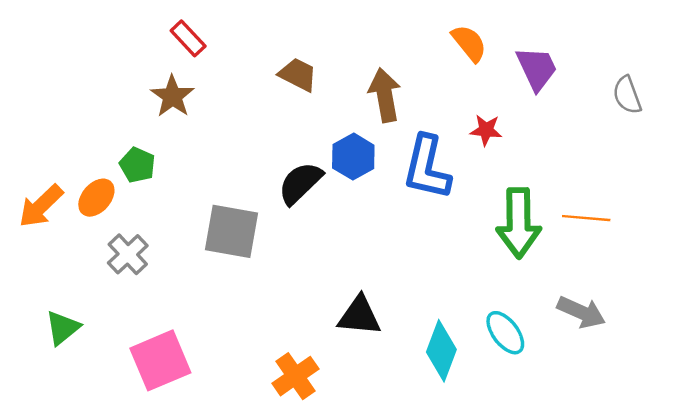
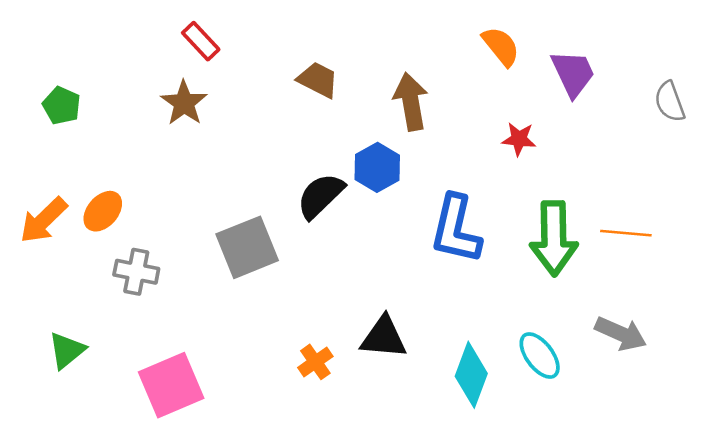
green pentagon: (137, 165) -> (62, 106), moved
blue L-shape: (427, 167) -> (456, 229), moved
gray square: (232, 231) -> (247, 247), turned -32
gray cross: (128, 254) -> (136, 272), turned -36
orange cross: (295, 376) -> (315, 362), moved, size x0.7

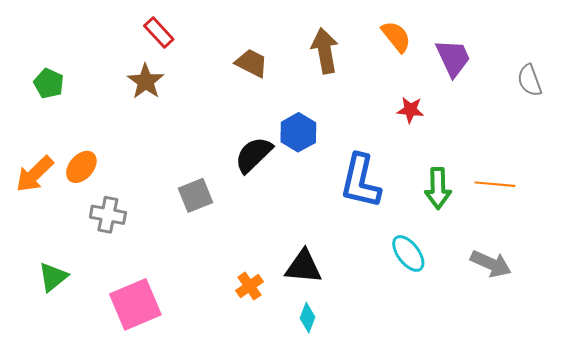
brown arrow: (411, 102) -> (325, 51), moved
green arrow: (554, 238) -> (438, 188), size x0.7
gray square: (247, 247) -> (195, 195), size x0.7
cyan ellipse: (540, 356) -> (408, 253), moved
cyan diamond: (471, 375) -> (308, 318), moved, size x0.6

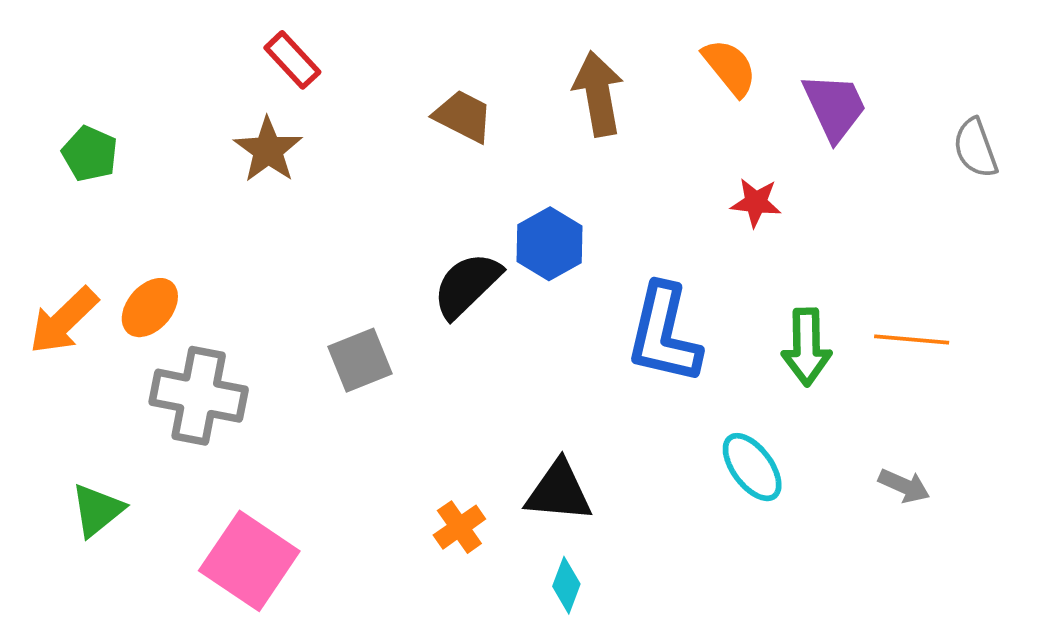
gray cross: (108, 215) -> (199, 396), size x1.4
gray arrow: (491, 264) -> (904, 486), size x0.7
pink square: (135, 304) -> (249, 561), turned -33

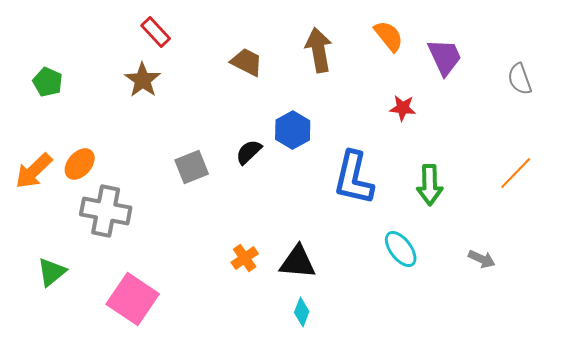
black semicircle: (467, 285) -> (249, 152), size x0.7
orange line: (912, 339) -> (516, 173), moved, turned -51
gray square: (360, 360) -> (192, 167), moved
orange cross: (459, 527) -> (245, 258), moved

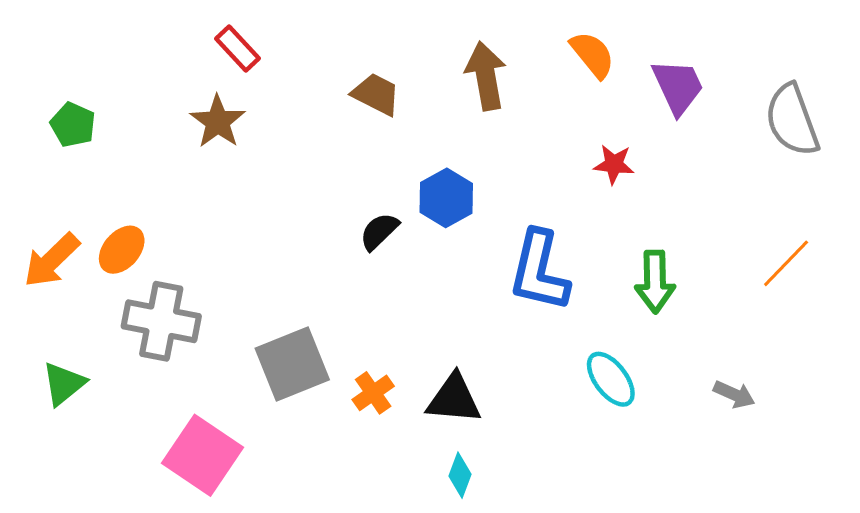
gray semicircle: (520, 79) -> (792, 120), size x1.5
gray square: (192, 167) -> (292, 364), moved, size x1.4
green triangle: (52, 272) -> (64, 384), moved

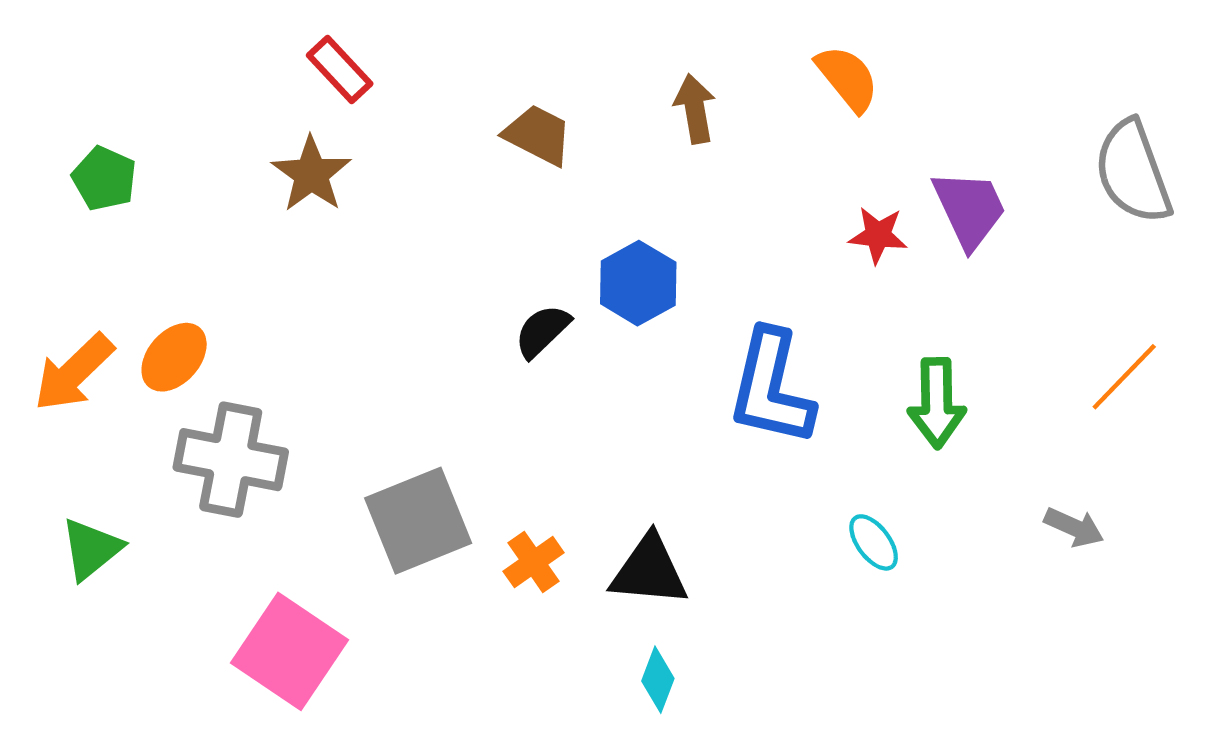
brown arrow: (486, 76) -> (695, 109), size x0.7
purple trapezoid: (678, 87) -> (969, 209), moved
cyan ellipse: (611, 379) -> (874, 542), size x0.7
gray arrow: (734, 394) -> (1074, 527), moved

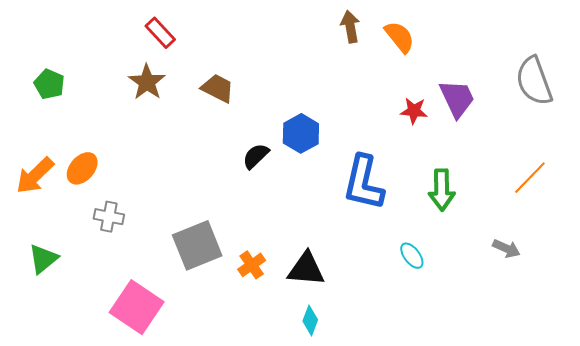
brown arrow: (695, 109) -> (350, 27), moved
brown trapezoid: (538, 135) -> (218, 88), moved
gray cross: (231, 460) -> (109, 217), size x0.6

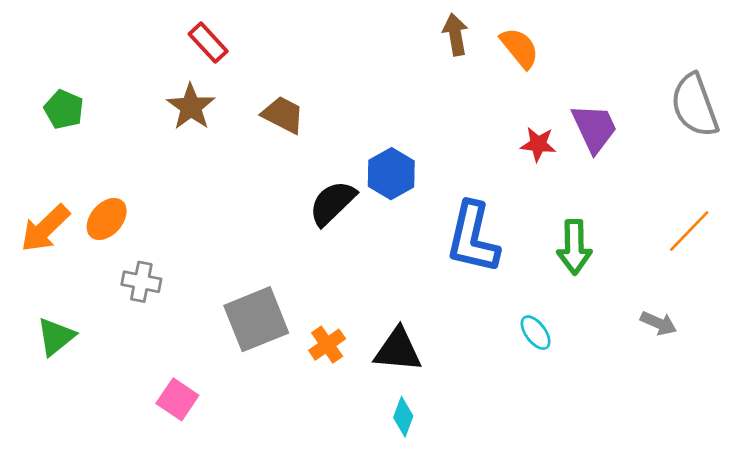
black semicircle: (256, 156) -> (332, 203), size x1.4
pink square: (137, 307) -> (177, 399), size x0.6

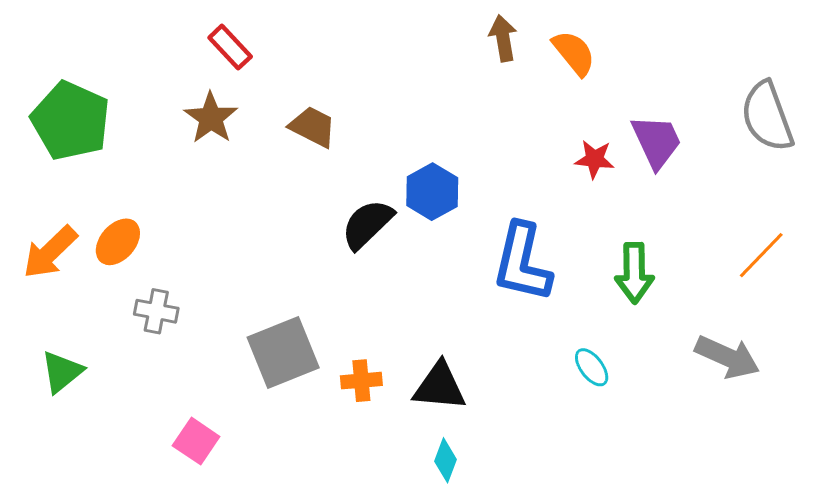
green pentagon: (64, 109) -> (71, 121), size x1.8
gray arrow: (658, 323) -> (727, 357), size x1.6
orange cross: (327, 345) -> (361, 381), turned 30

